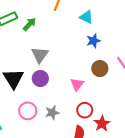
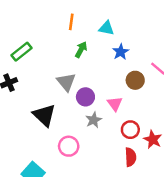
green arrow: (29, 24) -> (81, 50), moved
purple circle: (40, 79) -> (85, 97), moved
gray star: (52, 113) -> (94, 120), moved

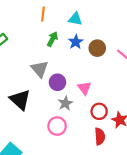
blue star: (121, 52) -> (76, 42), moved
brown circle: (135, 80) -> (97, 48), moved
pink circle: (69, 146) -> (57, 126), moved

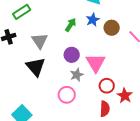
green arrow: (52, 39) -> (71, 25), moved
gray triangle: (40, 69) -> (40, 41), moved
pink triangle: (84, 88) -> (96, 63), size x1.5

